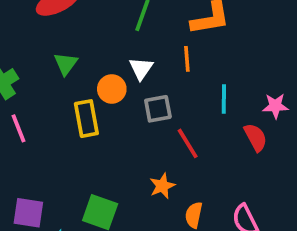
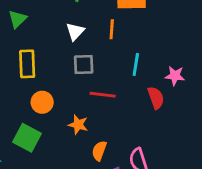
orange circle: (112, 89) -> (42, 102), moved
red line: (188, 143) -> (103, 95), turned -60
orange star: (162, 186) -> (78, 125), turned 30

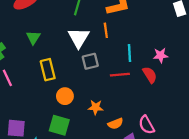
white triangle: (75, 31) -> (79, 38), size x1.5
red line: (103, 95) -> (120, 75), moved
orange semicircle: (99, 151) -> (115, 124), turned -120

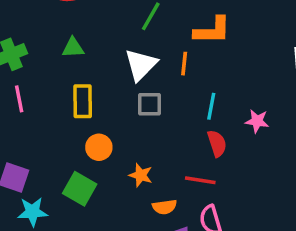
green triangle: (33, 37) -> (73, 48), turned 40
red line: (120, 75) -> (200, 180), moved
red semicircle: (150, 75) -> (217, 143), moved

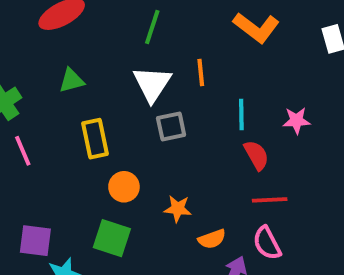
orange L-shape: (212, 30) -> (256, 28), moved, turned 48
red line: (200, 180) -> (270, 200), moved

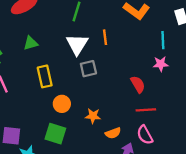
cyan line: (241, 114) -> (163, 40), moved

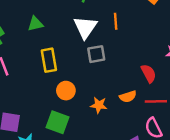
orange semicircle: (113, 133) -> (128, 97), moved

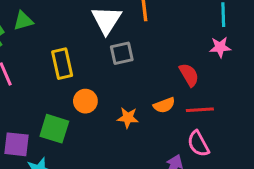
green triangle: (35, 24) -> (23, 21), moved
green square: (57, 122) -> (54, 129), moved

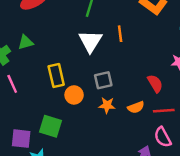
gray square: (122, 53) -> (103, 80), moved
orange circle: (85, 101) -> (74, 95), moved
orange star: (128, 118) -> (107, 105), moved

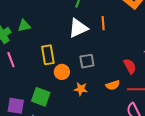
white triangle: (90, 41) -> (78, 28), turned 30
orange star: (107, 105) -> (81, 89), moved

